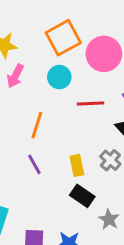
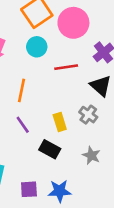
black rectangle: (82, 196) -> (50, 149), moved
gray star: (109, 219) -> (91, 155), moved

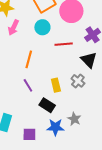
gray star: (91, 155) -> (74, 119), moved
blue star: (60, 191) -> (55, 127), moved

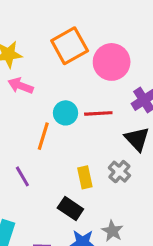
cyan circle: (42, 27) -> (66, 113), moved
pink arrow: (13, 28) -> (21, 86), turned 84
purple line: (28, 85) -> (22, 176), moved

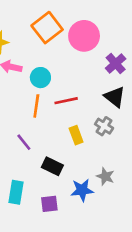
cyan circle: (66, 113) -> (40, 78), moved
red line: (98, 113) -> (66, 101), moved
black rectangle: (70, 208) -> (52, 166), moved

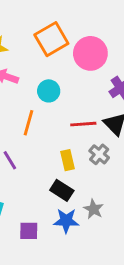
cyan circle: (40, 78) -> (49, 91), moved
red line: (66, 101) -> (83, 124), moved
black rectangle: (52, 166) -> (62, 190), moved

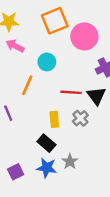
purple square: (29, 231) -> (16, 172), turned -35

